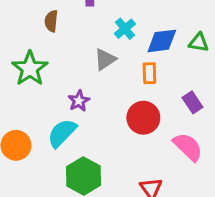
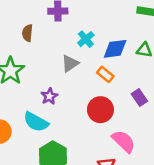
orange rectangle: (149, 73) -> (105, 74), turned -49
cyan semicircle: (62, 133) -> (36, 122), turned -105
pink semicircle: (188, 147) -> (124, 141), moved

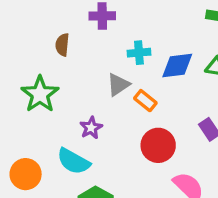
cyan cross: (86, 39) -> (139, 53), turned 35
orange rectangle: (105, 74) -> (145, 101), moved

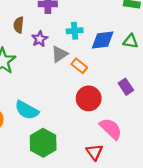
purple star: (91, 128) -> (40, 39), moved

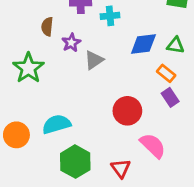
cyan cross: (75, 31) -> (110, 16), moved
orange rectangle: (79, 66) -> (166, 73), moved
cyan semicircle: (27, 110) -> (57, 124), turned 135
red triangle: (94, 152) -> (121, 168), moved

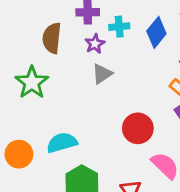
brown semicircle: (47, 27) -> (52, 38), size x1.5
purple star: (71, 43) -> (95, 44), moved
blue diamond: (143, 44) -> (156, 32), moved, turned -44

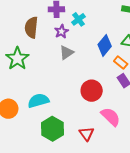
cyan cross: (119, 27) -> (79, 19), turned -32
blue diamond: (156, 32) -> (105, 45), moved

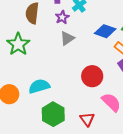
blue diamond: (105, 45) -> (105, 31), turned 70

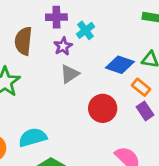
red circle: (92, 76) -> (103, 108), moved

